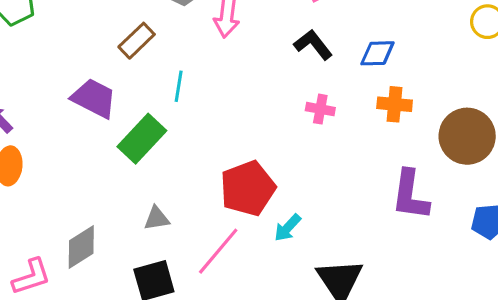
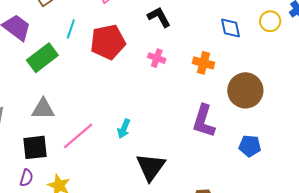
blue diamond: (377, 53) -> (230, 28), moved, turned 70
red pentagon: (248, 188) -> (108, 42), moved
gray triangle: (157, 218) -> (43, 109), size x1.4
cyan arrow: (288, 228) -> (124, 129), turned -30

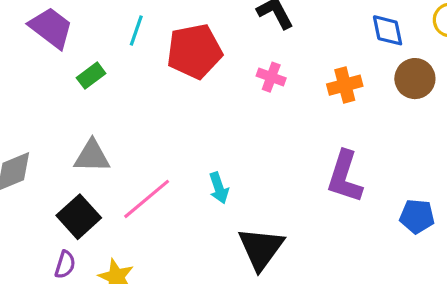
green rectangle: (42, 58) -> (91, 76), size x0.6
orange cross: (203, 63) -> (345, 85), turned -30
brown circle: (245, 90) -> (415, 79), moved, size x0.7
cyan arrow: (124, 129) -> (219, 188), turned -42
black square: (35, 147) -> (79, 217), turned -36

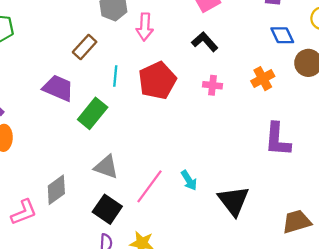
green rectangle: (91, 76) -> (93, 113), size x1.6
gray triangle: (92, 156) -> (106, 167), turned 32
cyan arrow: (219, 188) -> (189, 180), moved

